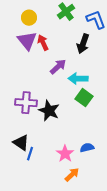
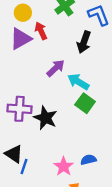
purple triangle: (27, 41) -> (21, 39), turned 40
red arrow: (43, 43) -> (41, 31), moved
cyan arrow: (78, 79) -> (78, 82), turned 30

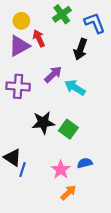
green square: (85, 103) -> (68, 129), moved
purple cross: (19, 109) -> (18, 86), moved
black star: (45, 118) -> (43, 123), turned -30

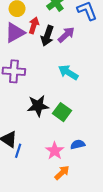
red arrow: (39, 38) -> (34, 25), turned 42
black arrow: (80, 49) -> (47, 36), moved
purple arrow: (53, 74) -> (66, 35), moved

